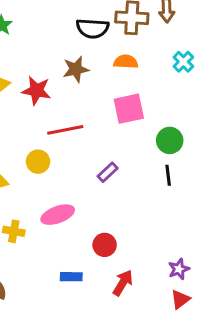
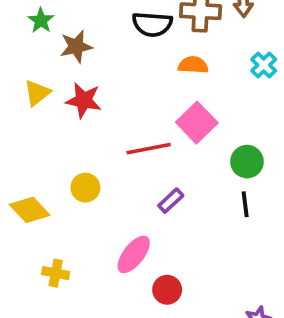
brown star: (76, 69) -> (76, 46), moved
pink square: (129, 109) -> (197, 123), turned -32
red line: (65, 130) -> (149, 149), moved
pink ellipse: (58, 215) -> (134, 254), moved, turned -32

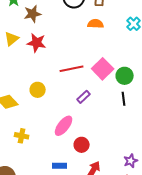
pink square: (197, 123) -> (103, 69), moved

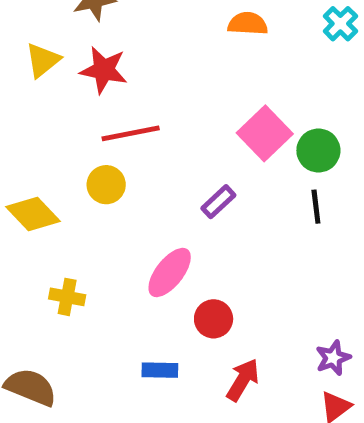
red line: (72, 69) -> (131, 133), moved

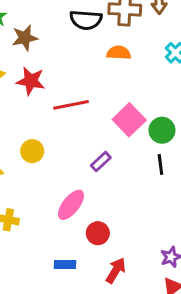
red line: (131, 133) -> (71, 105), moved

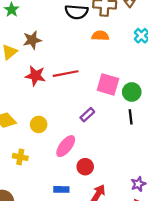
brown star: (25, 38) -> (32, 40), moved
red star: (31, 81) -> (35, 76), moved
pink square: (129, 120) -> (108, 84), turned -30
yellow circle: (32, 151) -> (39, 124), moved

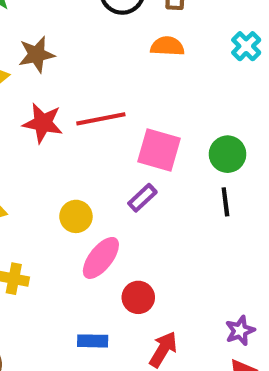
pink square: (108, 84) -> (159, 150), moved
yellow circle: (39, 124) -> (76, 216), moved

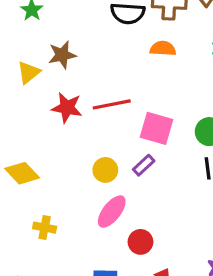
yellow circle: (76, 216) -> (105, 170), moved

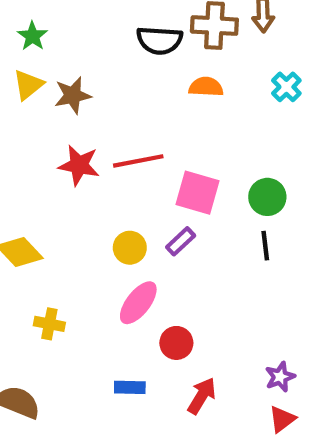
yellow triangle: (29, 72) -> (28, 85), moved

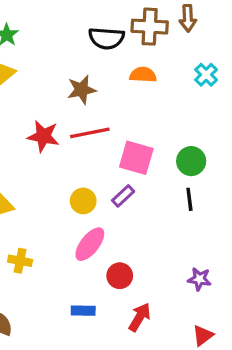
brown star: (73, 95) -> (82, 90), moved
purple star: (280, 377) -> (199, 279), moved, turned 30

